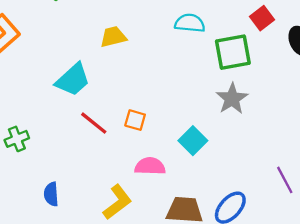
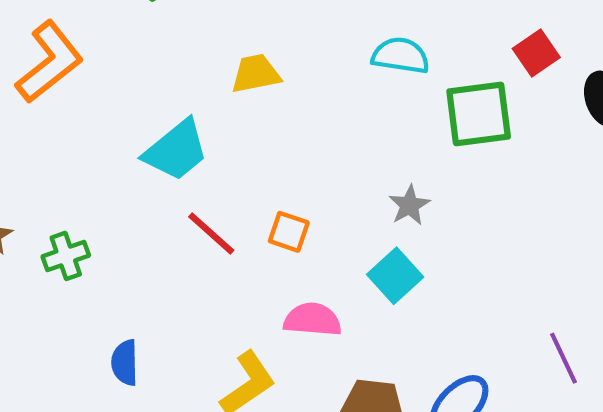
gray star: (232, 99) -> (409, 205), moved, size x0.7

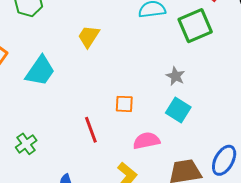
yellow trapezoid: (256, 74) -> (89, 36), turned -30
cyan trapezoid: (176, 150) -> (40, 71), moved
red line: (211, 234) -> (91, 130), moved, turned 44

